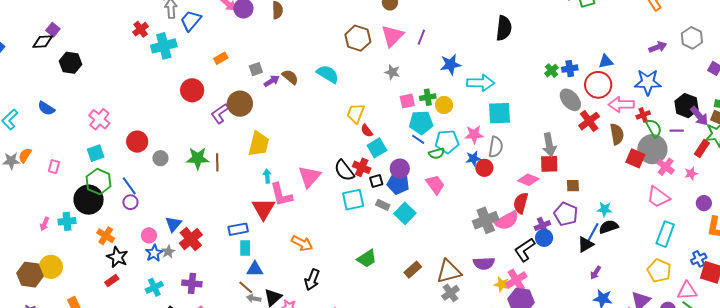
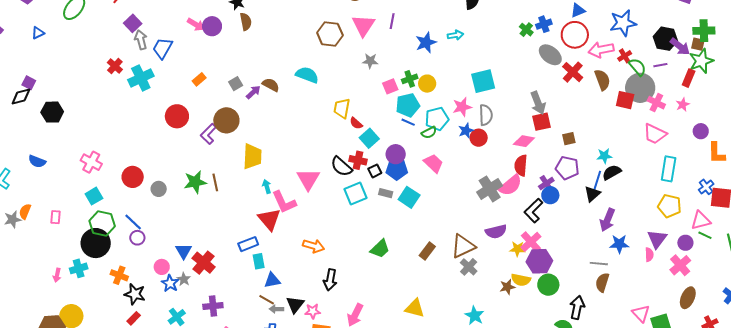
cyan arrow: (481, 83) -> (455, 35), moved, size x0.6
purple arrow: (596, 273) -> (607, 220), size x1.6

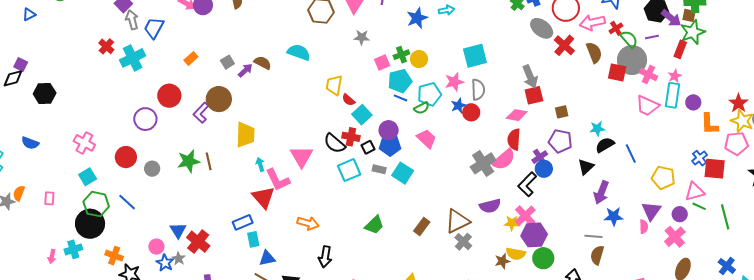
cyan rectangle: (669, 169) -> (673, 95), moved
blue line: (597, 180) -> (631, 154), moved, turned -42
purple circle: (137, 238) -> (145, 119), moved, size x1.5

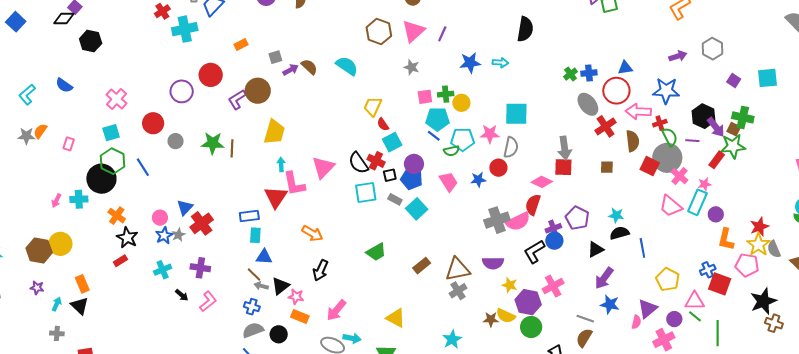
blue star: (459, 106) -> (478, 180), moved
brown square: (562, 112) -> (607, 167), moved
pink cross: (525, 216) -> (553, 286), moved

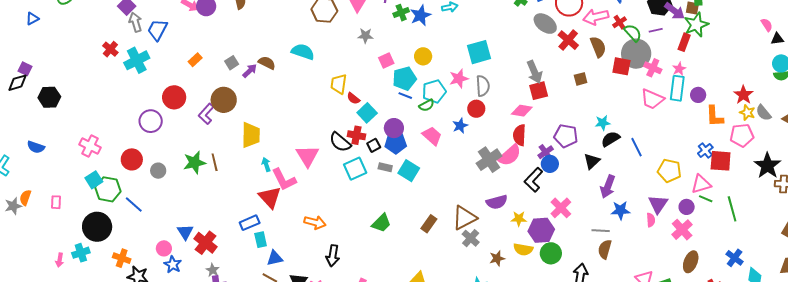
green cross: (446, 94) -> (401, 13), moved
green hexagon: (112, 161) -> (108, 189), moved
gray star: (178, 235) -> (213, 270), moved
yellow star: (758, 245) -> (747, 113), size x0.7
brown star: (491, 319) -> (497, 258), moved

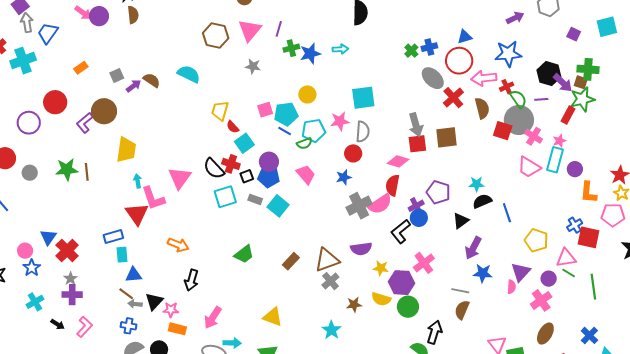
pink square: (386, 60) -> (265, 110), moved
brown square: (581, 79) -> (447, 137), moved, size x1.6
blue star: (460, 126) -> (344, 177), moved

